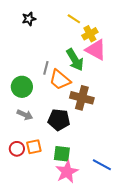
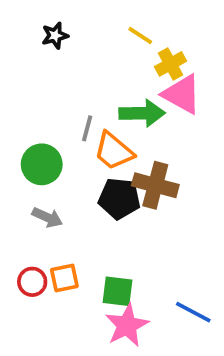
green arrow: (75, 60) -> (142, 113), turned -60
black pentagon: (59, 120) -> (119, 198), moved

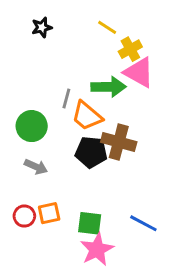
blue line: (193, 312) -> (143, 223), moved

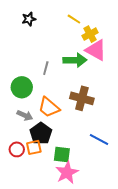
orange trapezoid: (87, 116) -> (49, 107), moved
black pentagon: (91, 152) -> (41, 133), moved, turned 30
blue line: (143, 223) -> (99, 139), moved

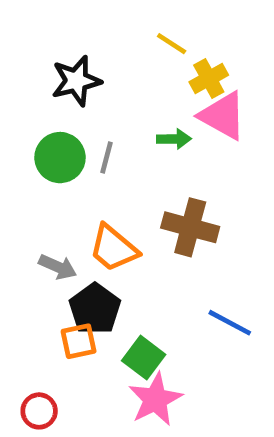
black star: (29, 19) -> (76, 81), moved, size x1.5
green arrow: (75, 60) -> (174, 139), size x0.6
green circle: (22, 87) -> (60, 158), moved
red circle: (17, 149) -> (39, 411), moved
green square: (62, 154) -> (144, 358), turned 30

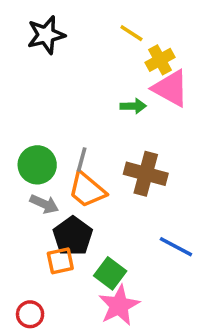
black star: (76, 81) -> (46, 35), moved
green circle: (60, 158) -> (37, 165), moved
gray line: (106, 158) -> (82, 160), moved

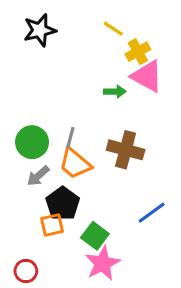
gray arrow: (44, 204) -> (38, 176), turned 115
blue line: (176, 247) -> (152, 213), turned -64

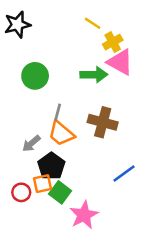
black star: (40, 30) -> (17, 25), moved
green arrow: (115, 92) -> (94, 75), size x1.5
green circle: (32, 142) -> (35, 76), moved
green square: (95, 236) -> (60, 192), moved
red circle: (26, 271) -> (21, 192), moved

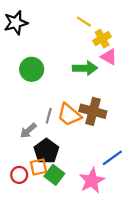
pink triangle: (120, 62) -> (109, 57), size x0.7
gray line: (58, 112) -> (49, 116), moved
orange trapezoid: (61, 134) -> (69, 115), moved
pink star: (84, 215) -> (92, 181), moved

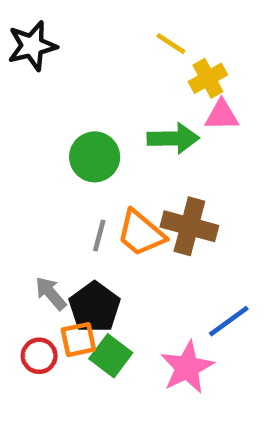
pink triangle: (109, 57) -> (222, 115), turned -30
green circle: (32, 69) -> (95, 157), moved
gray arrow: (28, 131) -> (51, 293), moved, turned 90

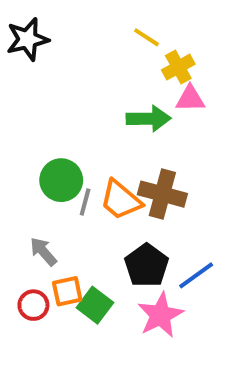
green circle: (95, 157) -> (61, 180), moved
black pentagon: (95, 307) -> (147, 265), moved

